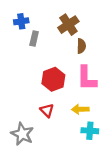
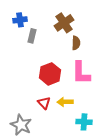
yellow arrow: (80, 109) -> (65, 102), moved

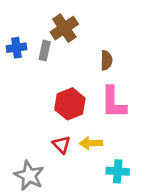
blue cross: (20, 20) -> (17, 48), moved
brown cross: (64, 23) -> (64, 28), moved

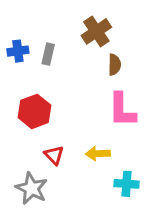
brown cross: (64, 28) -> (96, 31), moved
red hexagon: (70, 104) -> (34, 111), moved
red triangle: (61, 145) -> (54, 155), moved

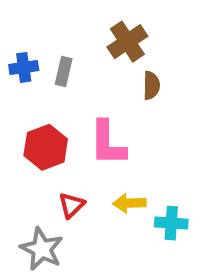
pink L-shape: (122, 110) -> (107, 143), moved
red triangle: (54, 155) -> (72, 205), turned 30
cyan cross: (127, 184) -> (171, 223), moved

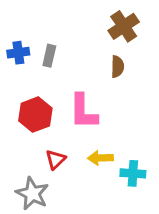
brown cross: (127, 42) -> (124, 26), moved

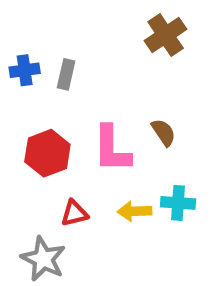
brown semicircle: (117, 67) -> (164, 132), moved, turned -35
red triangle: (55, 159) -> (74, 213), turned 30
cyan cross: (133, 173) -> (178, 203), moved

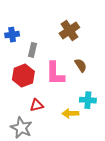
brown cross: (166, 35) -> (69, 30), moved
gray rectangle: (66, 74) -> (33, 50), moved
yellow arrow: (134, 211) -> (70, 113), moved

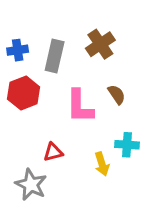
gray rectangle: (33, 50) -> (55, 56), moved, size x1.5
red hexagon: (23, 76) -> (24, 93), moved
yellow arrow: (70, 113) -> (102, 164), turned -105

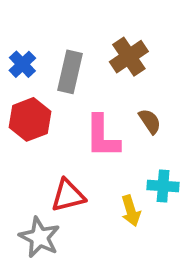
blue cross: (18, 50) -> (22, 64), turned -36
red triangle: (53, 152) -> (68, 195), size x1.4

